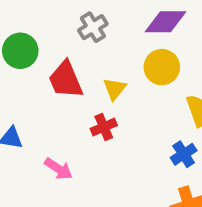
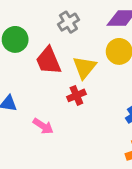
yellow triangle: (115, 89) -> (84, 67), size x1.4

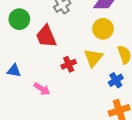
yellow triangle: (84, 67) -> (93, 58), moved

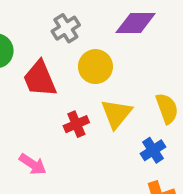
yellow circle: (103, 29) -> (95, 67), moved

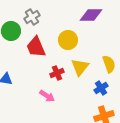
gray cross: (66, 28) -> (32, 17), moved
pink arrow: (33, 164) -> (47, 96), moved

